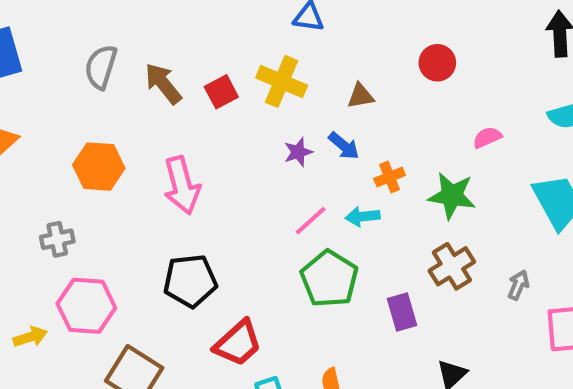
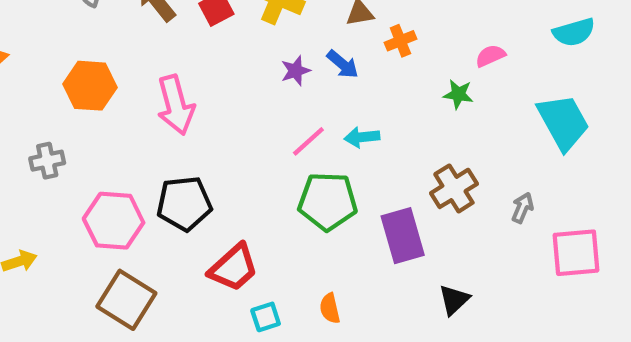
orange cross: (390, 177) -> (400, 41), moved
green star: (452, 196) -> (458, 94), moved, size x0.6
green pentagon: (329, 279) -> (328, 201), turned -30
pink hexagon: (86, 306) -> (114, 221), moved
purple rectangle: (402, 312) -> (403, 236), size x1.4

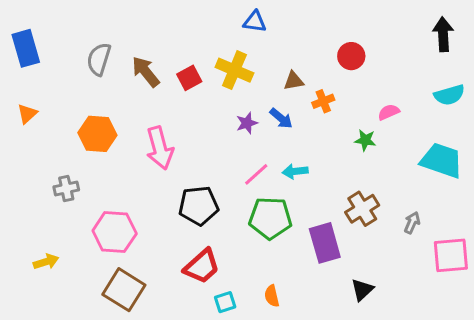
cyan trapezoid: (563, 122) -> (442, 160), turned -42
black pentagon: (184, 203) -> (199, 206), moved

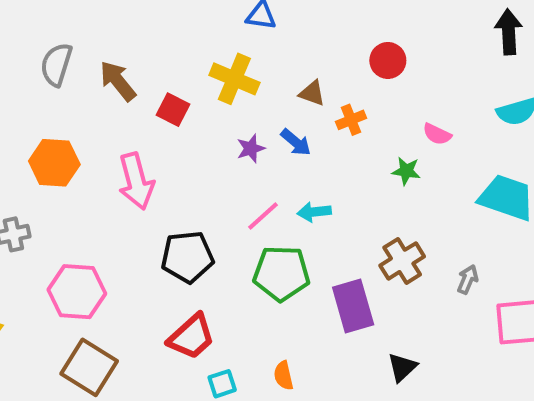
red square: (189, 78) -> (173, 110), moved, turned -35
brown triangle: (294, 81) -> (312, 93), turned 30
pink semicircle: (389, 112) -> (437, 134), turned -130

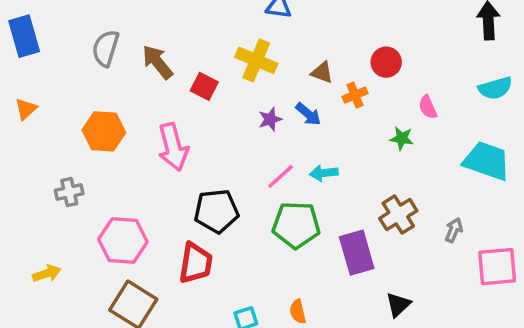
red circle: (388, 60) -> (386, 62), moved
pink semicircle: (437, 134) -> (428, 107), turned 40
red trapezoid: (191, 337) -> (196, 263), moved, turned -39

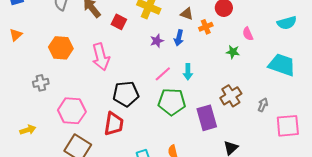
blue arrow: (308, 114) -> (179, 38), turned 63
cyan arrow: (324, 173) -> (188, 72), turned -84

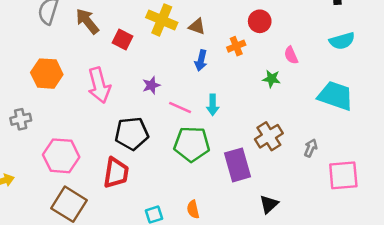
brown triangle: (187, 14) -> (197, 26), moved
purple star: (157, 41) -> (151, 85), moved
pink line: (163, 74) -> (180, 107), turned 66

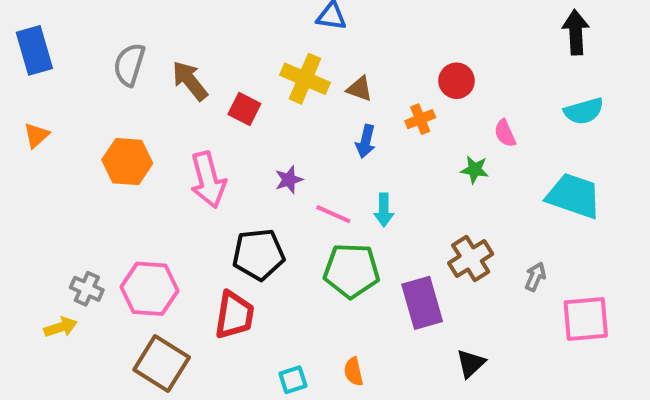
gray cross: (21, 119) -> (87, 289), moved, turned 36

